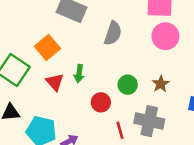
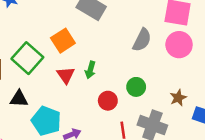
gray semicircle: (113, 33) -> (142, 40), moved
brown star: (161, 84) -> (178, 98), moved

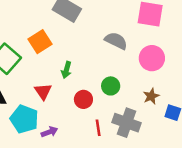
gray semicircle: (142, 40) -> (116, 41), turned -90
pink circle: (179, 45) -> (152, 58), moved
red triangle: (66, 75) -> (43, 92), moved

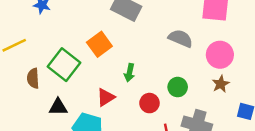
red triangle: (43, 92) -> (106, 97), turned 36
brown star: (151, 96) -> (221, 84), moved

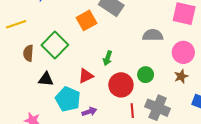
gray semicircle: (181, 38) -> (153, 35), turned -30
orange square: (99, 44) -> (86, 20), moved
red circle: (149, 103) -> (121, 85), size x1.5

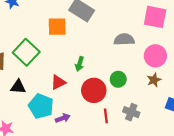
orange square: (86, 20) -> (57, 27), turned 30
gray cross: (158, 108) -> (131, 112), size x0.7

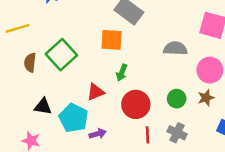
orange square: (57, 27) -> (112, 40), moved
green circle: (118, 79) -> (177, 99), moved
black triangle: (18, 87) -> (43, 106), moved

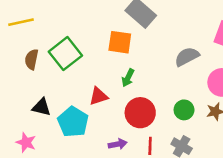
gray semicircle: (175, 48) -> (187, 57), turned -35
purple arrow: (98, 134) -> (118, 144), moved

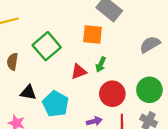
brown semicircle: (32, 59) -> (12, 62), moved
red triangle: (99, 96) -> (79, 72), moved
green circle: (184, 110) -> (149, 90), size x1.5

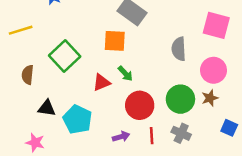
gray semicircle: (150, 44) -> (179, 49), turned -60
green arrow: (101, 64) -> (125, 74), turned -64

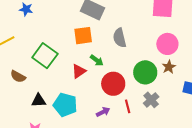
gray semicircle: (179, 49) -> (120, 38), moved
brown semicircle: (28, 75) -> (18, 76), turned -56
gray cross: (181, 133) -> (151, 100), turned 35

